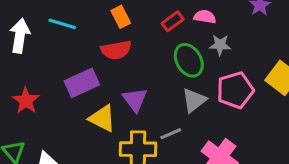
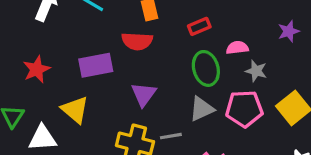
pink semicircle: (205, 17) -> (237, 48), moved, turned -30
gray star: (220, 45) -> (256, 71), moved
yellow triangle: (102, 118) -> (75, 110), moved

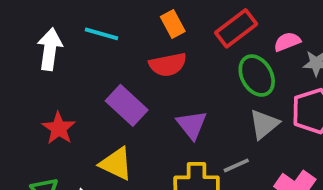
red rectangle: (199, 26) -> (236, 28), size x1.5
purple rectangle: (96, 65) -> (127, 105), turned 68

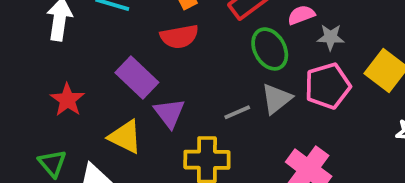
purple triangle: (192, 125) -> (169, 113), moved
gray line: (236, 165) -> (237, 112), moved

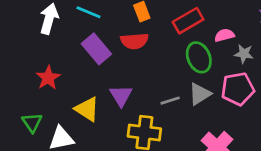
purple rectangle: (137, 78) -> (96, 49), moved

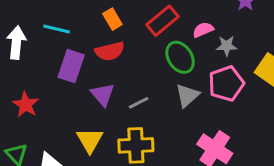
purple rectangle: (96, 49) -> (71, 66), turned 68
purple triangle: (121, 96) -> (103, 95), moved
gray line: (170, 101) -> (139, 103), moved
yellow triangle: (87, 109) -> (90, 140), moved, turned 36

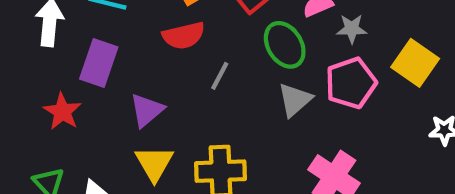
purple rectangle: (71, 66) -> (99, 63), moved
purple triangle: (103, 95) -> (147, 110), moved, turned 30
gray line: (139, 103) -> (220, 76), moved, turned -36

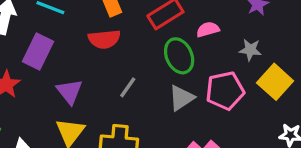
gray star: (352, 29) -> (250, 50), moved
gray line: (220, 76) -> (128, 87), moved
purple triangle: (147, 110) -> (69, 92), turned -36

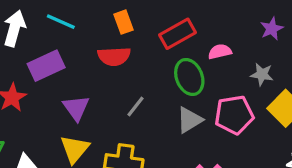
purple rectangle: (38, 52) -> (46, 66), turned 36

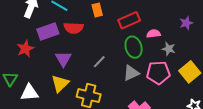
red semicircle: (114, 56) -> (74, 28), moved
gray star: (262, 74) -> (169, 49), moved

